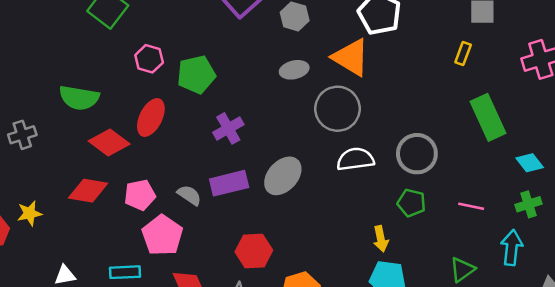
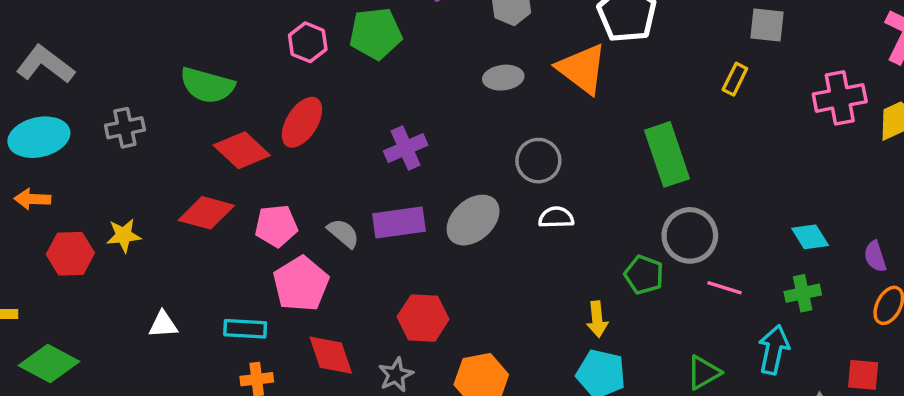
green pentagon: (196, 75) -> (376, 34), moved
gray circle: (337, 109) -> (538, 161), moved, size x0.7
green rectangle: (488, 117) -> (667, 154), moved
gray circle: (417, 154) -> (690, 235), moved
white semicircle: (355, 159) -> (556, 217), moved, size x0.7

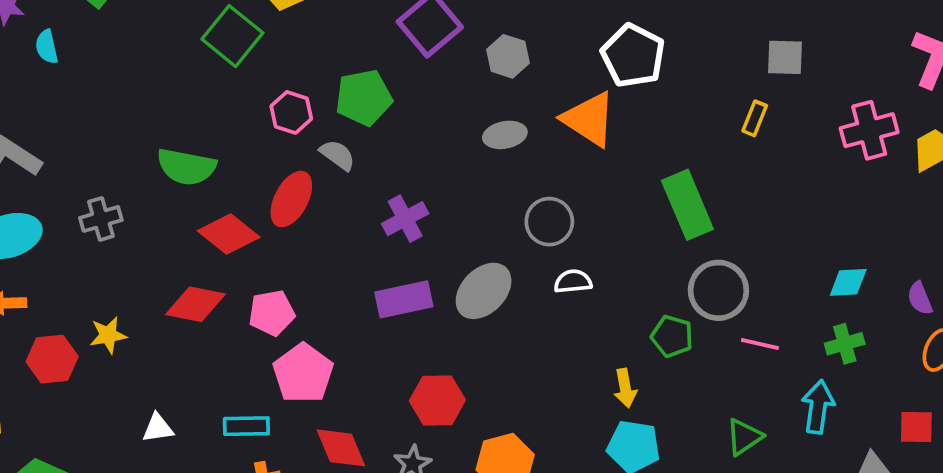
gray semicircle: (343, 233) -> (338, 155), moved
cyan diamond: (810, 237) -> (848, 282), turned -57

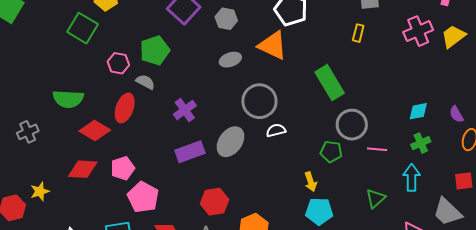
gray circle: (549, 222) -> (259, 101), size x1.4

